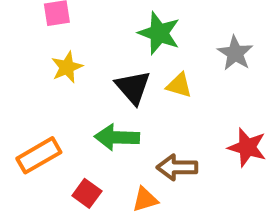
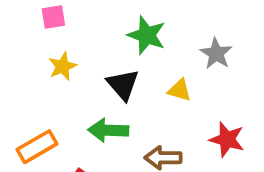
yellow triangle: (179, 85) -> (180, 90), moved

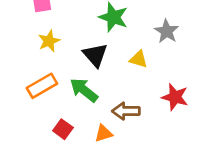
green arrow: (108, 130) -> (84, 90), turned 36
orange rectangle: (37, 147) -> (42, 86), moved

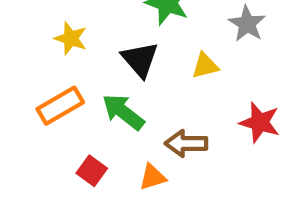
yellow star: (49, 41) -> (71, 38), turned -30
yellow triangle: (139, 59) -> (205, 66), turned -30

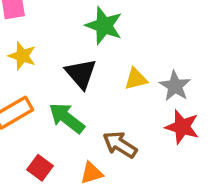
gray star: (247, 24) -> (175, 86), moved
brown arrow: (186, 143) -> (120, 145), turned 32

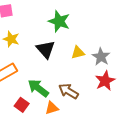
green arrow: (67, 118) -> (38, 88), moved
red star: (182, 127) -> (105, 81), turned 30

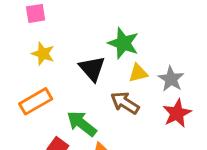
green star: (59, 21) -> (123, 43), moved
brown arrow: (69, 91) -> (125, 103), moved

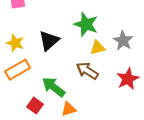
yellow star: (43, 54) -> (15, 43), moved
black triangle: (92, 69) -> (49, 41), moved, turned 30
gray star: (171, 79) -> (123, 41), moved

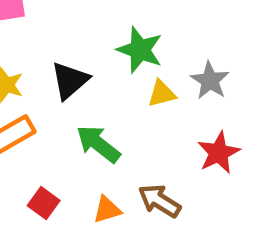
brown arrow: (87, 71) -> (160, 201), moved
green arrow: (54, 87) -> (98, 144), moved

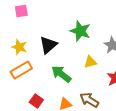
yellow triangle: (162, 94) -> (90, 62), moved

